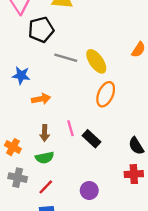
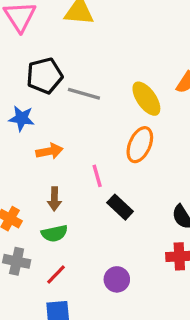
black pentagon: (41, 30) -> (45, 76), moved
yellow ellipse: (96, 61) -> (146, 99), moved
pink line: (70, 128) -> (97, 176), moved

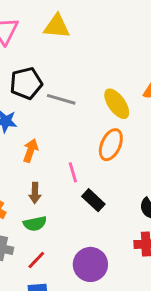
orange arrow: (49, 151) -> (30, 150), turned -60
purple circle: (117, 279) -> (90, 264), size x1.5

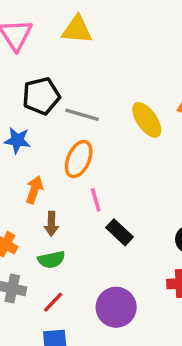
orange ellipse: (111, 145) -> (79, 159), moved
orange arrow: (30, 150) -> (34, 190), moved

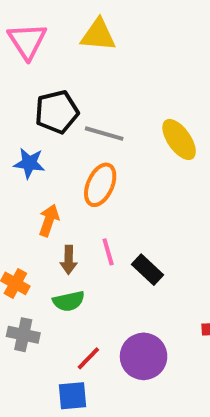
pink line: (96, 200) -> (108, 252), moved
red line: (53, 302) -> (88, 358), moved

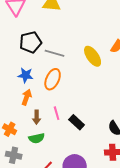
blue star: (29, 163) -> (26, 75), moved

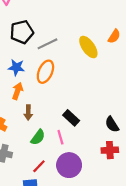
gray line: (55, 53) -> (48, 44), turned -42
pink line: (57, 113) -> (60, 137), moved
green semicircle: (37, 138) -> (38, 137), moved, turned -42

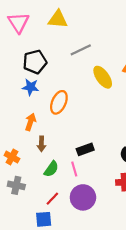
gray line: (48, 44) -> (81, 50), moved
blue star: (16, 67) -> (30, 87), moved
black rectangle: (71, 118) -> (85, 149), turned -63

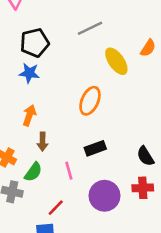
orange ellipse: (59, 102) -> (90, 101), moved
green semicircle: (51, 169) -> (33, 172), moved
pink line: (74, 169) -> (69, 171), moved
purple circle: (83, 197) -> (104, 196), moved

